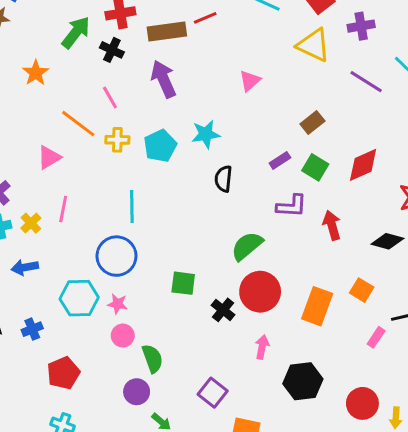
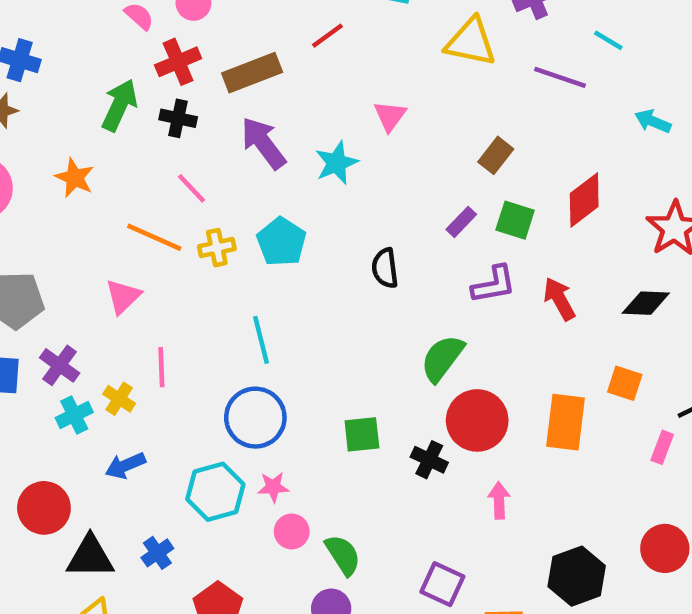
red line: (205, 18) -> (327, 36), moved
cyan star: (206, 134) -> (337, 163), moved
black hexagon: (303, 381) -> (577, 576), moved

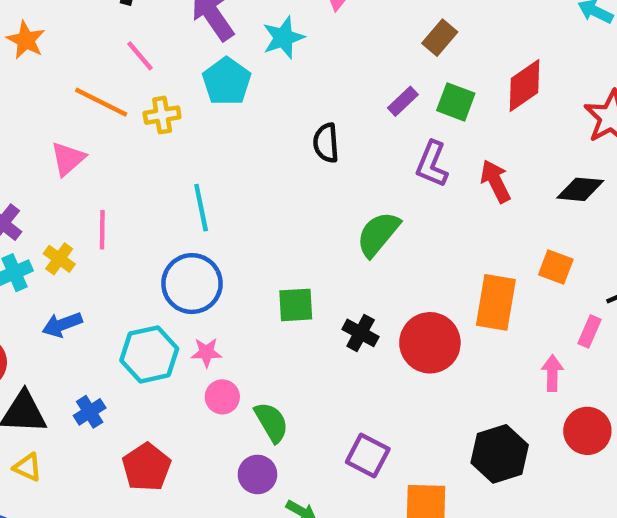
cyan pentagon: (281, 242) -> (227, 81), moved
purple L-shape: (494, 285) -> (432, 164), turned 120
red circle: (477, 420) -> (430, 343), moved
pink arrow: (499, 501) -> (552, 373), moved

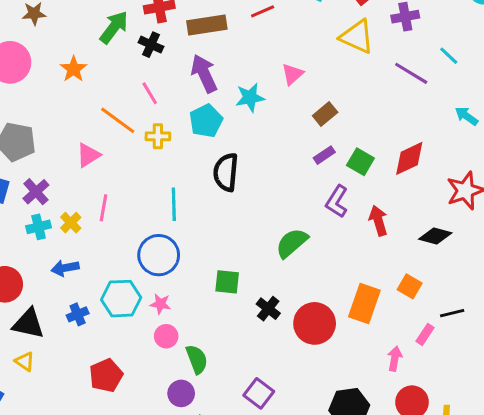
brown rectangle: (440, 38) -> (325, 114), moved
black semicircle: (326, 143) -> (226, 172), moved, size x1.4
blue cross: (90, 412) -> (78, 314), moved

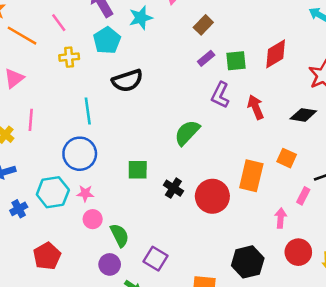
orange line: (118, 120) -> (22, 36), moved
green square: (360, 162) -> (236, 61), turned -30
black semicircle: (226, 172) -> (127, 81), turned -108
purple square: (259, 393) -> (155, 259), moved

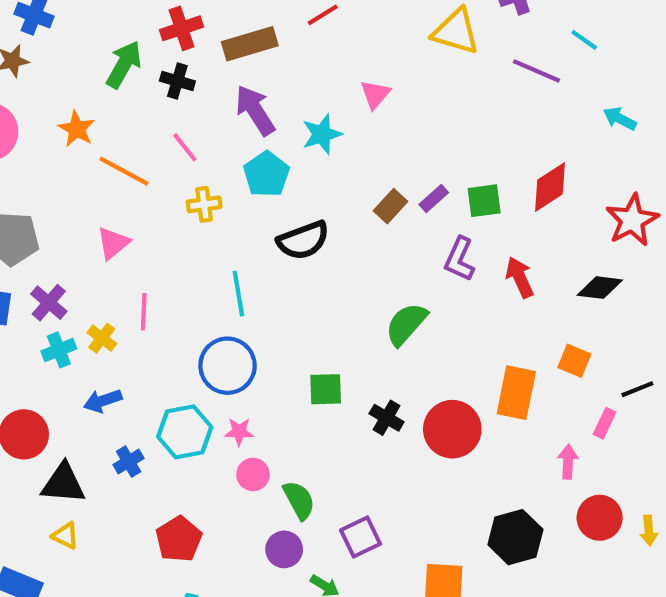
brown rectangle: (203, 25) -> (390, 206), moved
purple square: (155, 259) -> (361, 537), turned 35

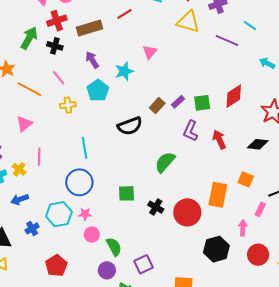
purple arrow: (255, 110) -> (92, 60), size x0.7
black semicircle: (303, 240) -> (130, 126), moved
black hexagon: (515, 537) -> (216, 249), moved

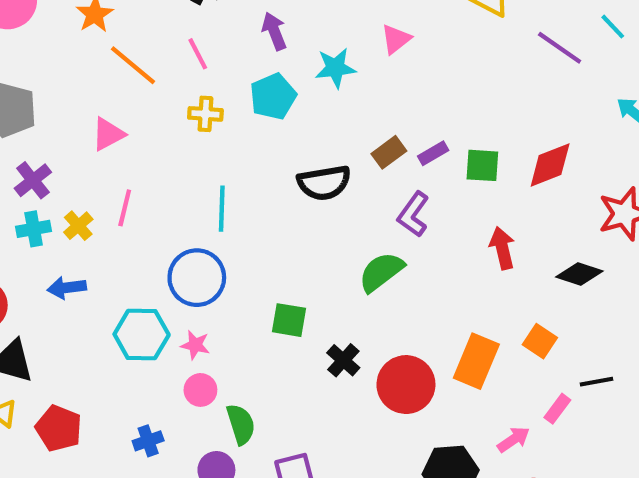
purple L-shape: (190, 131) -> (413, 214), moved
blue cross: (32, 228) -> (148, 441), moved
pink arrow: (243, 228) -> (514, 439), turned 42
red pentagon: (56, 266) -> (59, 428), moved, turned -30

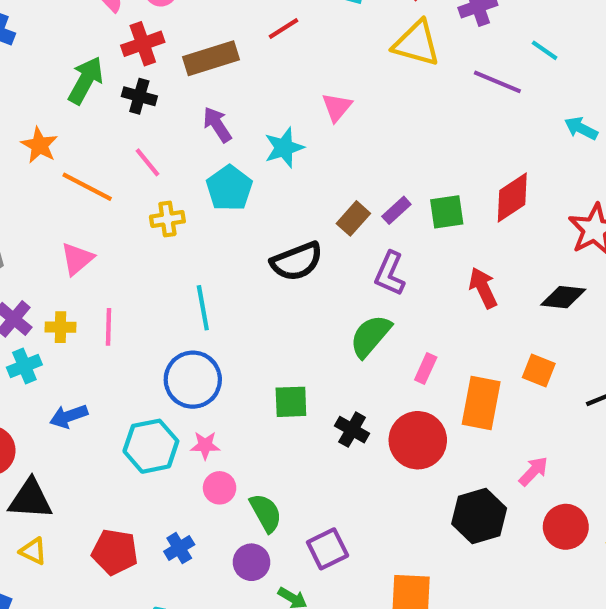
yellow cross: (78, 226) -> (60, 327), moved, turned -36
pink rectangle: (557, 409) -> (426, 368), moved
red pentagon: (59, 428) -> (115, 552), moved

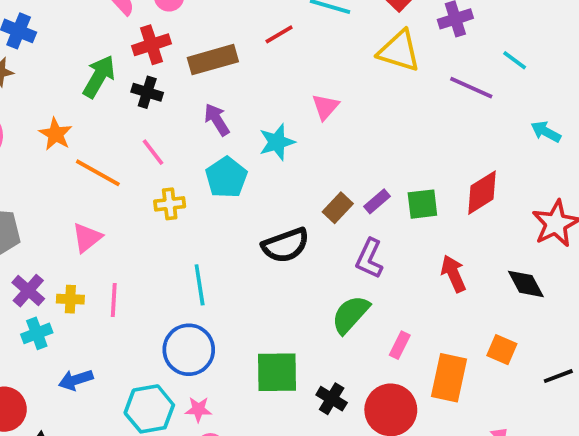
black diamond: (563, 297) -> (526, 284), turned 54
green square: (291, 402) -> (277, 372), size x1.4

